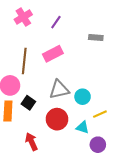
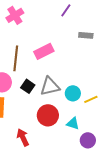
purple line: (56, 22) -> (66, 10), moved
black square: (28, 103) -> (28, 86), moved
yellow line: (100, 114) -> (91, 99), moved

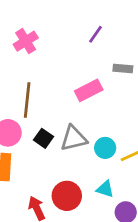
pink rectangle: (44, 51) -> (89, 90), moved
red circle: (48, 115) -> (67, 196), moved

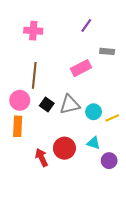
pink cross: (26, 41) -> (33, 31), turned 36

